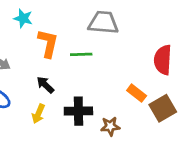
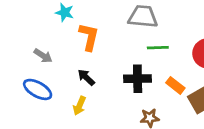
green line: (81, 54) -> (158, 48), moved
black cross: (78, 111) -> (138, 79), moved

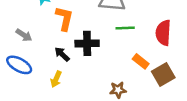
black cross: (138, 79) -> (87, 43), moved

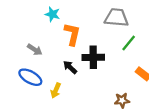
green line: (125, 28) -> (129, 43), turned -49
yellow arrow: (56, 79) -> (56, 90), moved

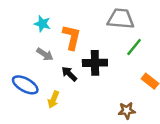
cyan star: (52, 14) -> (42, 24), moved
gray arrow: (35, 50) -> (45, 54), moved

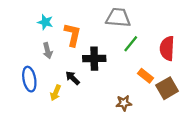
gray arrow: (45, 54) -> (48, 51), turned 42
black arrow: (69, 74) -> (73, 78), moved
blue ellipse: (25, 85) -> (29, 79), turned 50

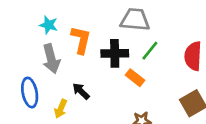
gray arrow: (48, 51) -> (51, 59), size x1.5
black cross: (94, 59) -> (115, 53), moved
orange rectangle: (145, 76) -> (135, 78), moved

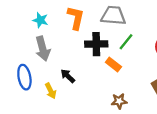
orange L-shape: (81, 40) -> (76, 18), moved
yellow arrow: (61, 109) -> (51, 91), turned -49

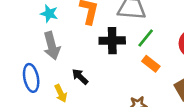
orange rectangle: (113, 65) -> (151, 64), moved

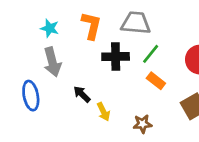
yellow arrow: (61, 93) -> (103, 112), moved

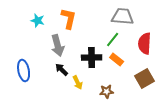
gray trapezoid: (136, 23) -> (123, 16), moved
black cross: (116, 57) -> (92, 58), moved
gray arrow: (52, 62) -> (58, 46), moved

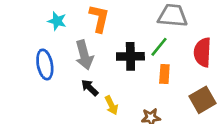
black cross: (92, 58) -> (130, 56), moved
orange rectangle: (117, 60) -> (164, 74), turned 56
blue ellipse: (24, 70) -> (45, 65), moved

